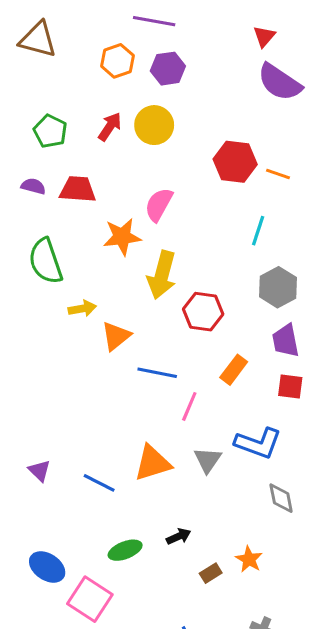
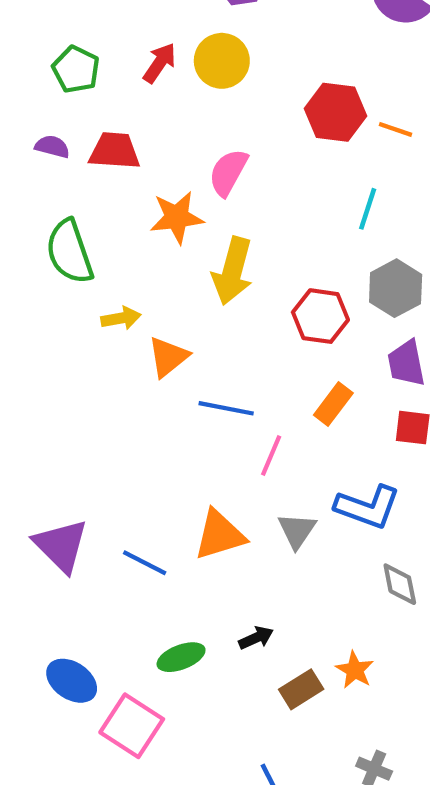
red hexagon: (203, 312) -> (320, 316), moved
purple triangle: (39, 471) -> (61, 546), size x1.8
brown rectangle: (211, 573) -> (301, 689), size x1.4

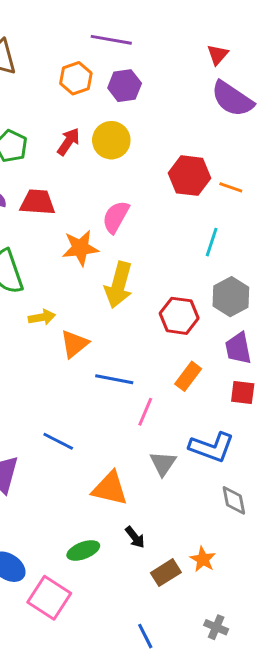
orange triangle: (220, 535) -> (110, 488), moved, turned 30
blue line: (145, 563) -> (58, 441), moved
black arrow: (256, 638) -> (135, 537), turned 75

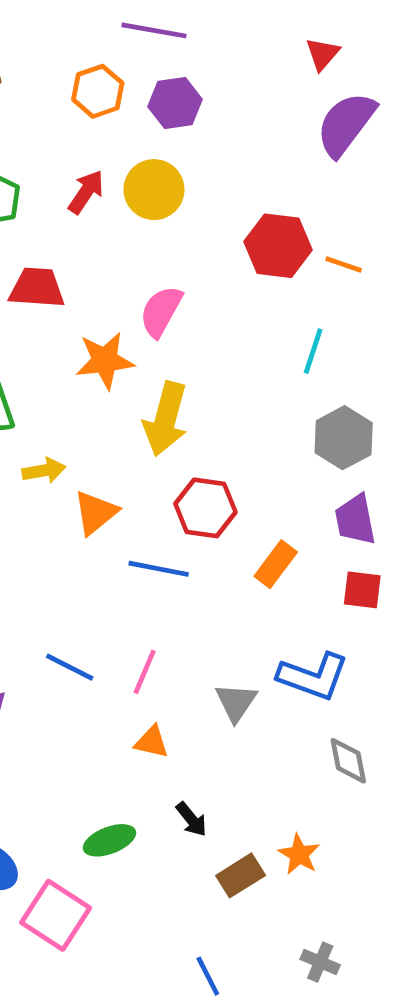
purple semicircle: (232, 99) -> (346, 124), turned 93
red hexagon: (179, 316) -> (205, 508), moved
pink line: (145, 412) -> (145, 672), moved
orange triangle: (110, 488) -> (152, 742), size x0.6

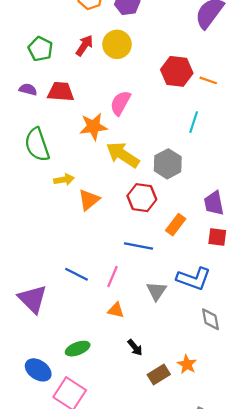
yellow arrow: (166, 419) -> (123, 155), turned 108
gray hexagon: (344, 438) -> (168, 164), moved
blue line: (159, 569) -> (138, 246), moved
green ellipse: (109, 840) -> (78, 349), moved

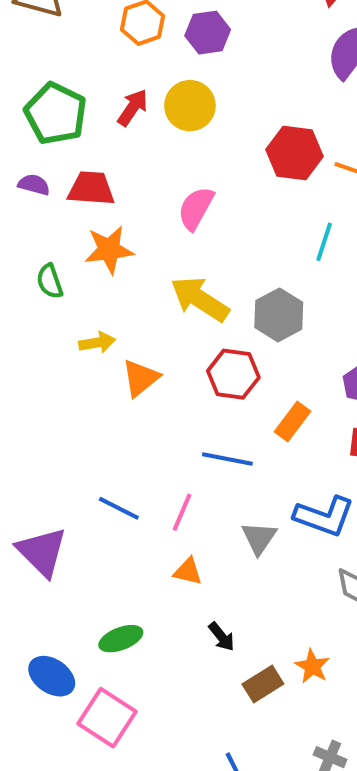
green pentagon: (40, 49) -> (56, 114), size x1.4
orange star: (93, 127) -> (109, 250), moved
green semicircle: (37, 145) -> (50, 281), size x0.6

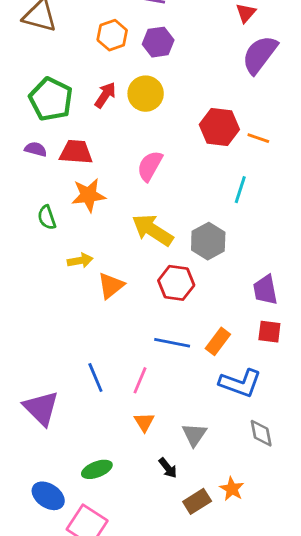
orange rectangle: (293, 421) -> (218, 341), moved
blue line: (119, 508) -> (95, 378), turned 40
gray triangle: (259, 538) -> (194, 435), moved
orange triangle: (188, 572) -> (144, 422), turned 45

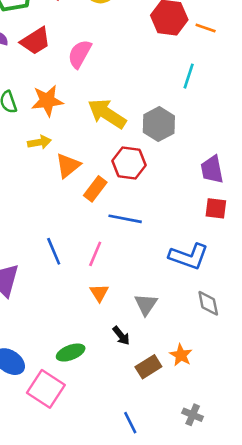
red trapezoid: (76, 152) -> (36, 41), turned 144
pink semicircle: (150, 166) -> (80, 54), moved
orange star: (89, 195) -> (47, 101), moved
orange rectangle: (218, 341) -> (95, 189), moved
green ellipse: (97, 469) -> (71, 353), moved

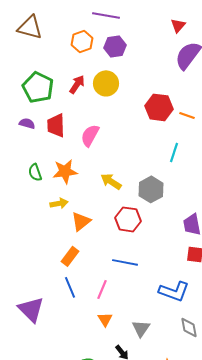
red trapezoid: (36, 41) -> (56, 125), turned 120
yellow arrow: (107, 114) -> (111, 181), size x0.7
orange rectangle: (95, 189) -> (70, 256), moved

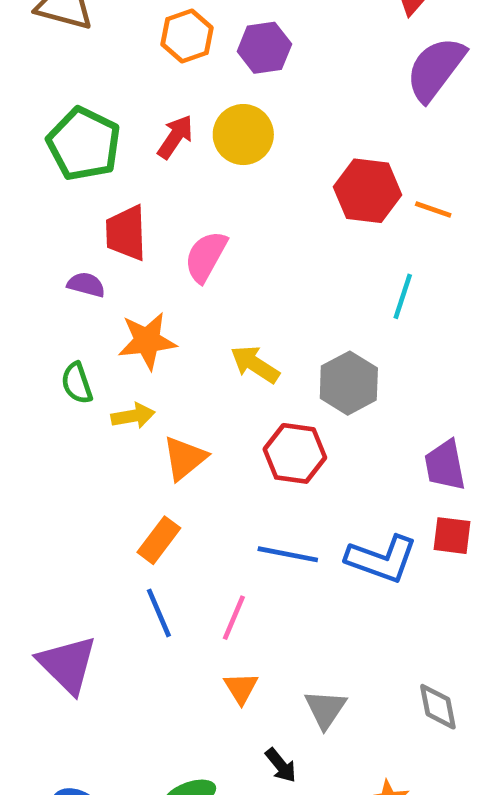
purple semicircle: (27, 123) -> (86, 285), moved
green semicircle: (35, 172) -> (77, 383), moved
blue L-shape: (174, 291) -> (382, 559), moved

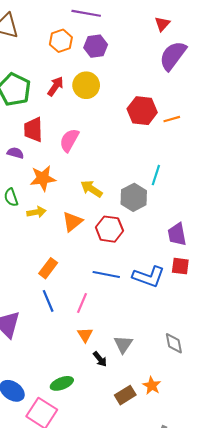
orange line: (433, 210) -> (172, 119), turned -35
cyan line: (403, 296) -> (156, 175), moved
orange triangle: (185, 458) -> (72, 222), moved
black arrow: (281, 765) -> (100, 359), moved

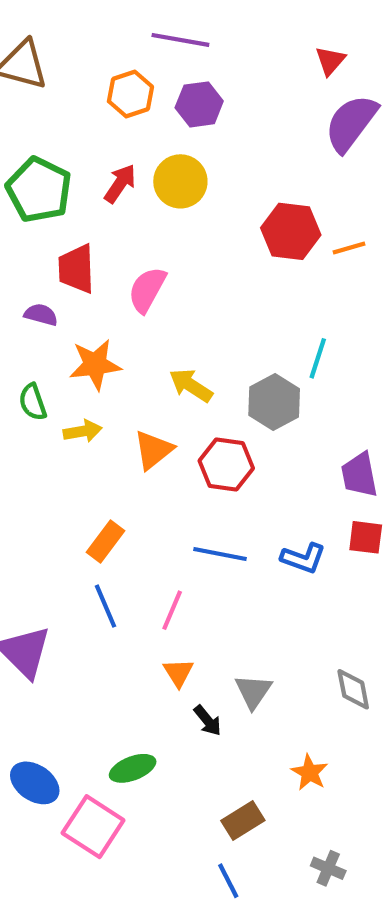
blue L-shape: (149, 277) -> (303, 558), size x0.7
brown rectangle: (125, 395) -> (243, 820), moved

